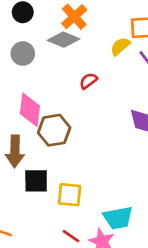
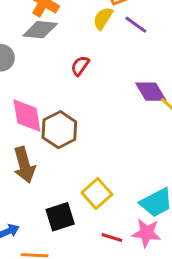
black square: (36, 181) -> (60, 217), moved
yellow square: (70, 195) -> (97, 194), turned -30

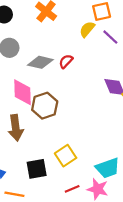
gray diamond: (40, 30) -> (40, 62), moved
red line: (112, 237) -> (72, 189), turned -48

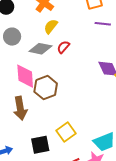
yellow semicircle: (87, 29) -> (51, 26), moved
purple line: (110, 37) -> (103, 24), turned -35

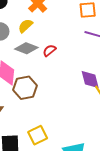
yellow semicircle: (51, 26) -> (25, 26), moved

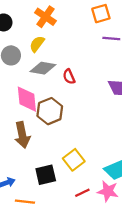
red semicircle: (49, 50) -> (69, 77), moved, turned -64

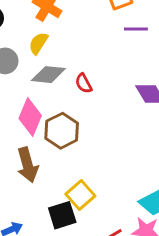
pink diamond: (27, 99) -> (30, 117), turned 32
yellow square: (74, 160) -> (80, 195), moved

